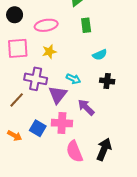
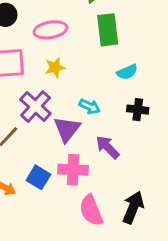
green rectangle: (86, 25) -> (108, 30), size x1.5
purple cross: (36, 79) -> (35, 107), turned 30

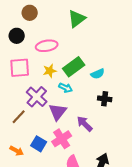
green rectangle: (108, 30) -> (74, 67), moved, turned 60
cyan arrow: (90, 107) -> (66, 88), moved
pink cross: (73, 170) -> (62, 139), turned -36

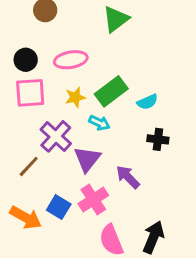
black circle: (17, 36) -> (26, 60), moved
orange arrow: (17, 151) -> (26, 218), size x1.5

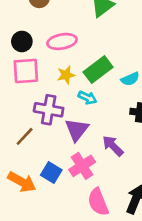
purple cross: (56, 136) -> (49, 110), turned -32

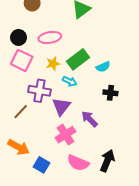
pink square: (26, 71) -> (22, 60), turned 30
blue square: (51, 173) -> (42, 165), moved
pink semicircle: (98, 202) -> (78, 163), turned -45

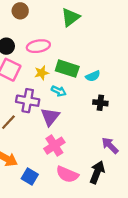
green rectangle: (78, 59) -> (67, 69), turned 55
purple arrow: (90, 119) -> (110, 146), moved

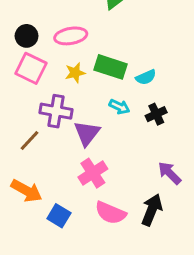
cyan arrow: (59, 91) -> (119, 107), moved
black cross: (100, 103) -> (156, 114), turned -32

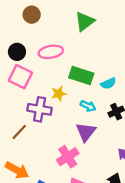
yellow star: (75, 73) -> (59, 94), moved
purple triangle: (87, 133) -> (86, 132), moved

